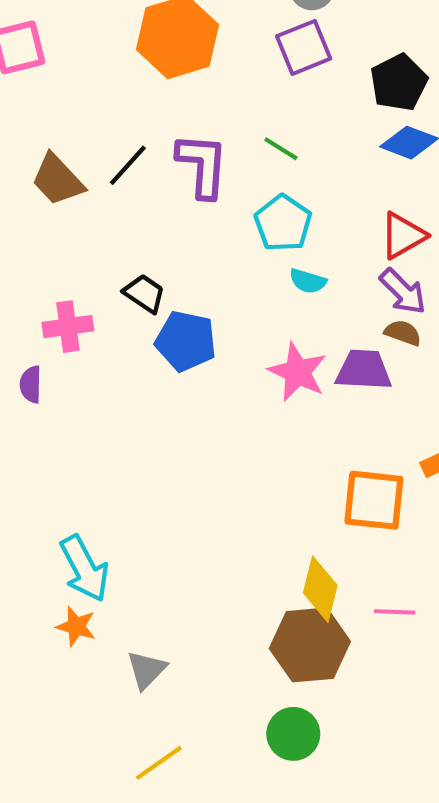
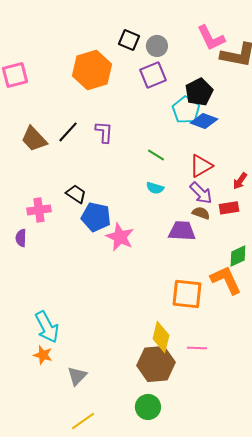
green line: (281, 149) -> (156, 155), moved
purple L-shape: (202, 165) -> (104, 132), size x0.7
cyan pentagon: (283, 223) -> (186, 110), moved
pink star: (297, 372) -> (120, 237), moved

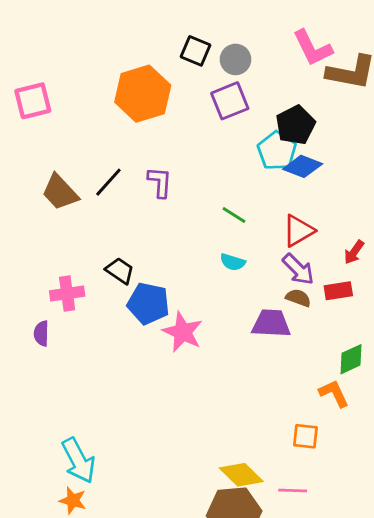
orange L-shape: (226, 280) -> (334, 393), size x0.7
orange square: (187, 294) -> (305, 436), moved, size x0.6
yellow diamond: (161, 337) -> (241, 475), turned -60

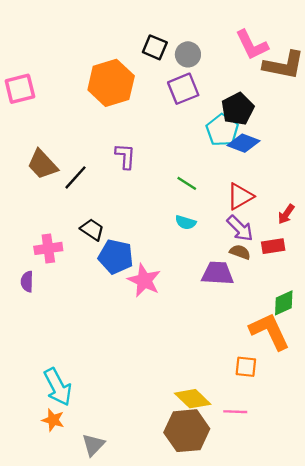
black line: (108, 182) -> (76, 177), moved
orange L-shape: (334, 393) -> (270, 331), size x1.6

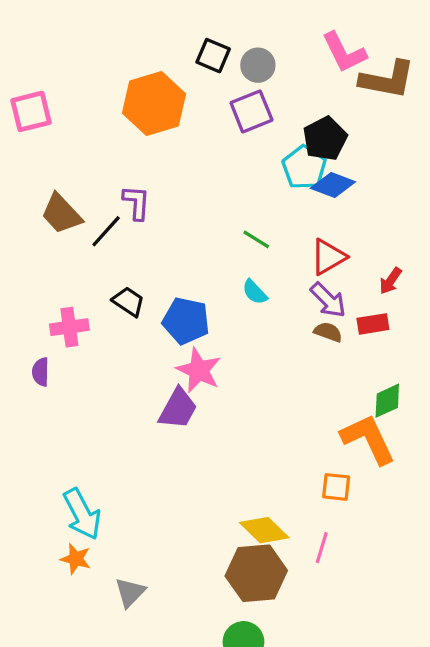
purple L-shape: (125, 156) -> (136, 203), moved
cyan semicircle: (186, 222) -> (255, 292), turned 30
blue pentagon: (116, 257) -> (186, 321), moved
purple trapezoid: (218, 273) -> (178, 409), moved, turned 116
pink line: (235, 412) -> (322, 548), turned -75

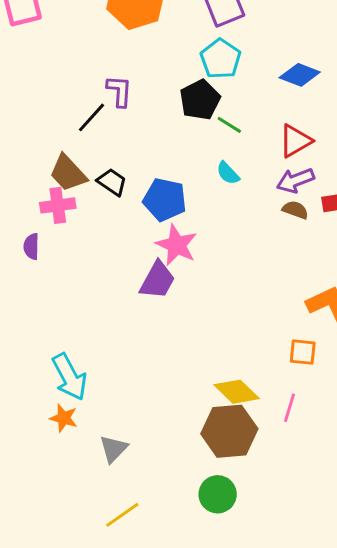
black pentagon: (325, 139) -> (200, 100), moved
cyan pentagon: (304, 167) -> (221, 59), moved
brown trapezoid: (61, 214) -> (68, 173), moved
purple arrow: (328, 300) -> (295, 180), turned 114

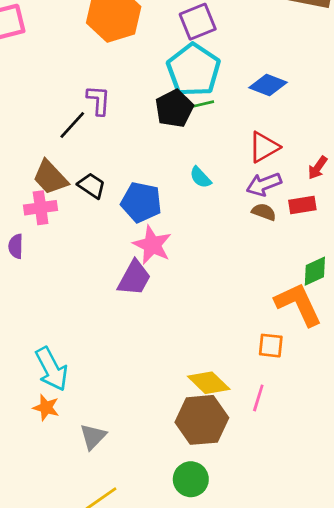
cyan pentagon: (221, 59) -> (194, 70), size x1.4
green line: (229, 125) -> (202, 104), moved, turned -45

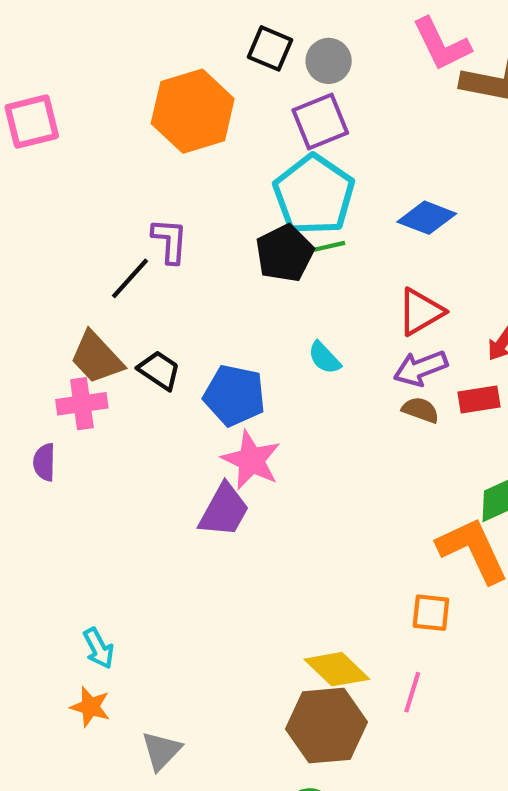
cyan arrow: (52, 369) -> (99, 648), size x0.6

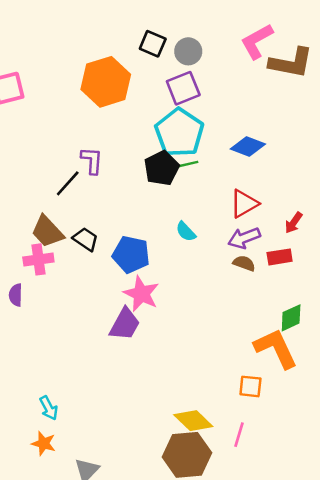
pink L-shape: (441, 44) -> (257, 41), turned 87

